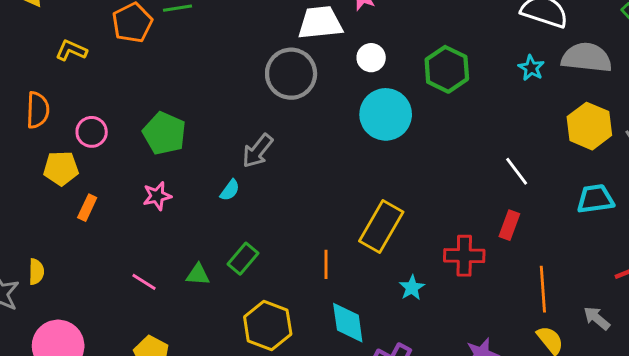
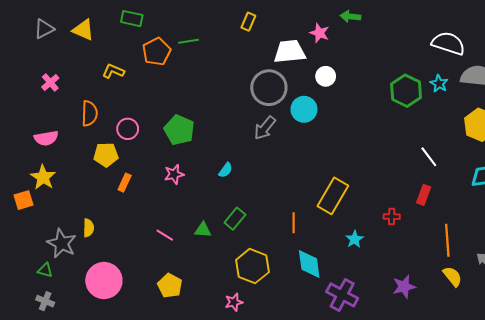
green hexagon: (447, 69) -> (406, 91), moved
cyan circle: (386, 114) -> (304, 109), moved, size x0.7
gray arrow: (258, 151) -> (265, 128), moved
red cross: (464, 256) -> (392, 217), size x0.6

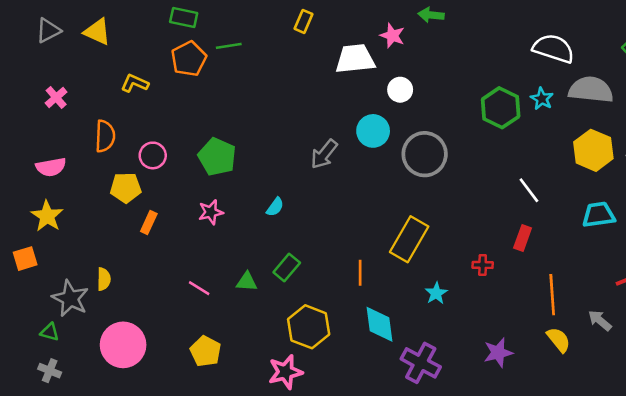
green rectangle: (132, 19) -> (184, 18), moved
gray circle: (269, 88) -> (425, 154), moved
orange square: (24, 200) -> (25, 259), moved
pink star: (234, 302) -> (285, 372), size x1.5

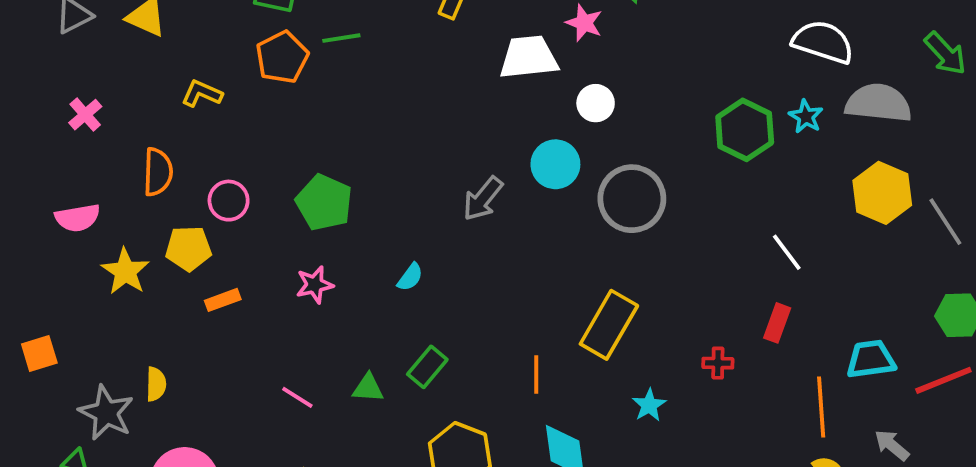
cyan trapezoid: (599, 215) -> (871, 359), moved
yellow star: (47, 216) -> (125, 271), moved
orange rectangle: (149, 222) -> (223, 300), turned 45

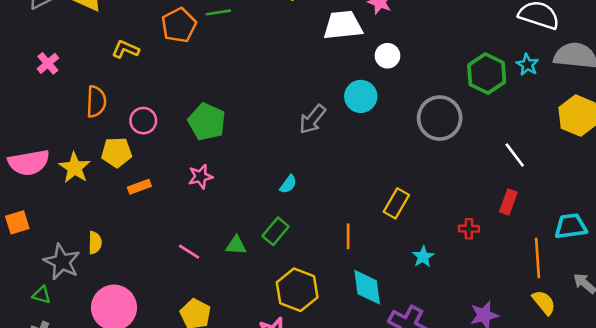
gray circle: (632, 199) -> (440, 118), moved
pink semicircle: (78, 218) -> (29, 163), moved, size x1.4
cyan semicircle: (410, 277) -> (288, 184), moved
yellow rectangle: (609, 325) -> (396, 203), size x0.7

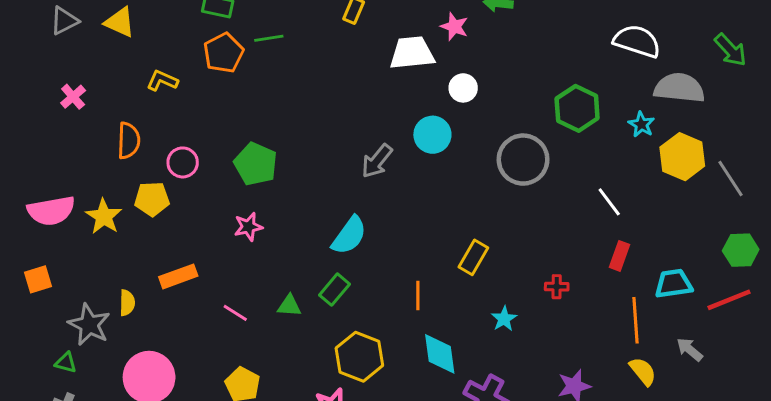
cyan star: (527, 65) -> (641, 124), moved
cyan semicircle: (288, 184) -> (349, 236), size x1.8
orange rectangle: (139, 187) -> (178, 276), moved, size x1.4
red rectangle: (508, 202) -> (619, 256), moved

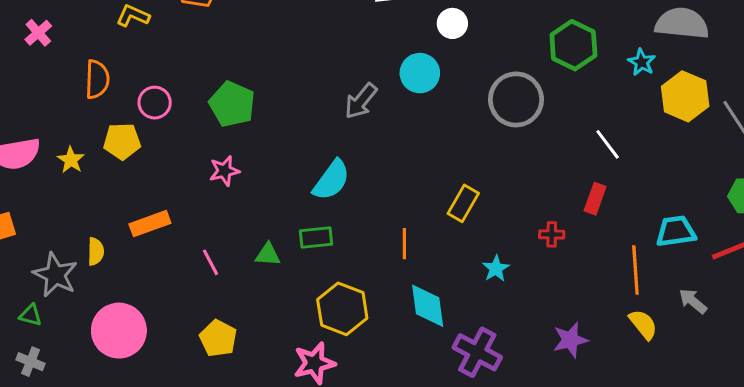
yellow star: (104, 217) -> (71, 160), size x0.7
red rectangle: (619, 256) -> (595, 199), moved
green rectangle: (335, 290) -> (316, 238), turned 44
pink line: (235, 313) -> (210, 262), turned 30

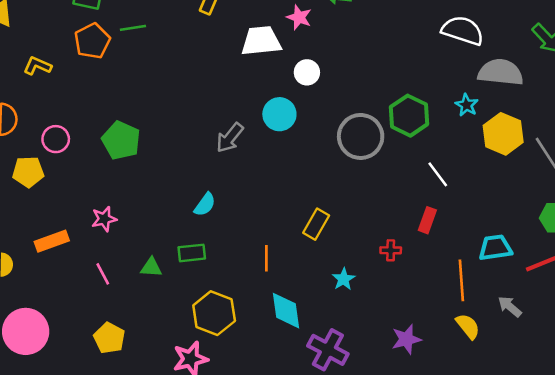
green hexagon: (573, 45) -> (409, 116), moved
pink star: (224, 171) -> (104, 219), moved
cyan semicircle: (331, 180) -> (205, 205), size x0.7

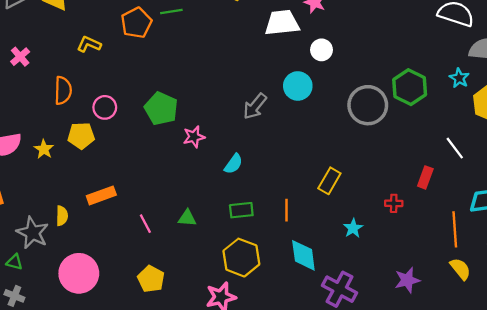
white line: (438, 174) -> (455, 148), moved
pink star: (104, 219) -> (194, 137), moved
green rectangle: (192, 253) -> (241, 210), moved

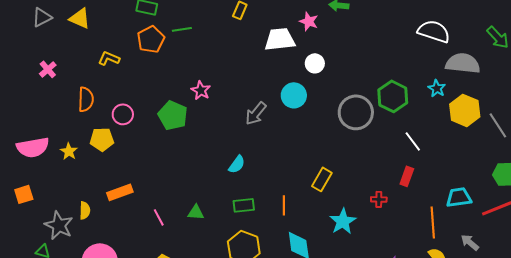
pink star: (194, 137) -> (201, 90), moved, turned -30
white line: (455, 148) -> (413, 141), moved
cyan star: (353, 228) -> (343, 221), size x1.5

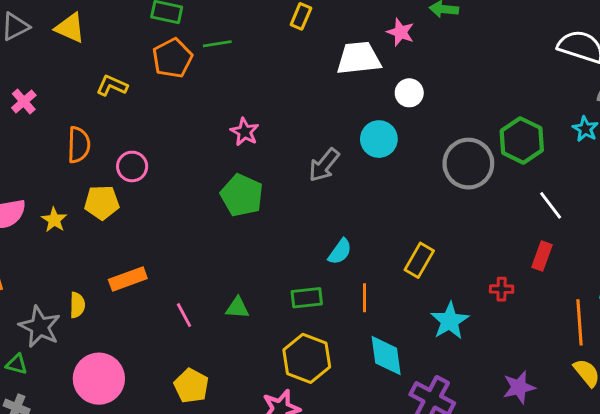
green pentagon: (173, 115) -> (242, 195), moved
cyan semicircle: (237, 164) -> (340, 252), moved

